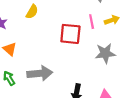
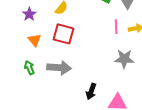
red square: (70, 34) -> (63, 34), moved

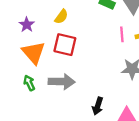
orange triangle: (34, 40) -> (34, 53), size x1.6

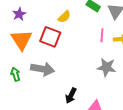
yellow semicircle: (61, 17) -> (64, 17), moved
green arrow: (29, 83) -> (15, 74), moved

